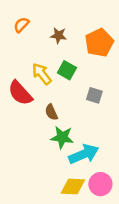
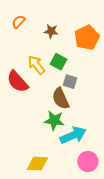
gray square: (94, 95) -> (70, 82), moved
brown semicircle: (51, 112) -> (61, 98), moved, size x1.5
yellow diamond: (73, 187) -> (37, 164), moved

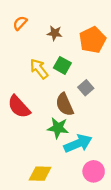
red semicircle: (17, 82) -> (19, 107), moved
gray square: (70, 82) -> (86, 88), moved, turned 32

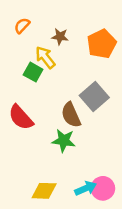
green square: (62, 65) -> (33, 72), moved
yellow arrow: (39, 69) -> (45, 57), moved
gray square: (86, 88) -> (94, 97), size x1.6
cyan arrow: (78, 143) -> (86, 188), moved, size x0.7

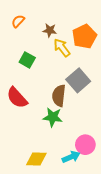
yellow arrow: (45, 57) -> (62, 48), moved
brown semicircle: (71, 115) -> (59, 96), turned 30
pink circle: (103, 188) -> (85, 145), moved

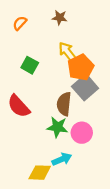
brown star: (50, 30) -> (60, 18), moved
orange pentagon: (84, 36) -> (81, 67), moved
pink circle: (85, 145) -> (82, 133), moved
cyan arrow: (71, 157) -> (62, 159), moved

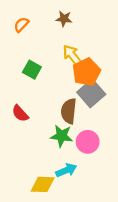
red semicircle: (19, 106) -> (20, 113), size x0.7

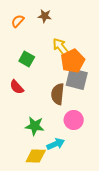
brown star: (64, 19) -> (45, 16), moved
gray square: (91, 93) -> (77, 79), turned -35
red semicircle: (20, 113) -> (17, 87), moved
green star: (62, 136) -> (35, 126), moved

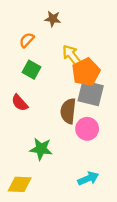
orange semicircle: (18, 21) -> (27, 40), moved
pink circle: (74, 120) -> (87, 129), moved
cyan arrow: (56, 144) -> (88, 178), moved
yellow diamond: (36, 156) -> (20, 184), moved

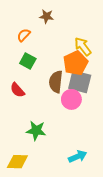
yellow arrow: (72, 55) -> (83, 46), moved
brown semicircle: (68, 111) -> (56, 82), moved
pink circle: (87, 129) -> (71, 99), moved

